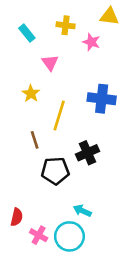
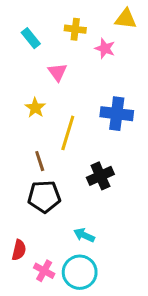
black pentagon: (55, 171) -> (44, 197), moved
cyan arrow: (82, 211) -> (84, 235), moved

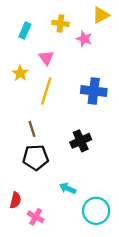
yellow triangle: (126, 19) -> (101, 15), turned -36
cyan rectangle: (31, 38) -> (25, 31), turned 63
yellow star: (35, 108) -> (20, 73), moved
yellow line: (68, 133) -> (46, 91), moved
cyan circle: (80, 272) -> (96, 211), moved

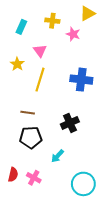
brown line: (32, 129) -> (28, 113), turned -64
cyan arrow: (68, 188) -> (58, 156), moved, turned -72
pink cross: (36, 217) -> (34, 178), moved

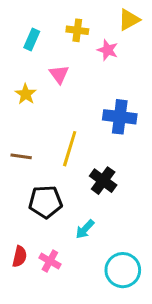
yellow line: (40, 80) -> (70, 149), moved
brown line: (28, 113) -> (21, 156), moved
black cross: (70, 123) -> (103, 181), turned -30

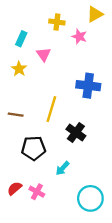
cyan rectangle: (32, 39) -> (21, 39), moved
red semicircle: (20, 256) -> (15, 188), turned -144

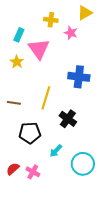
pink triangle: (44, 54) -> (39, 49), size x1.6
cyan circle: (90, 198) -> (83, 164), moved

